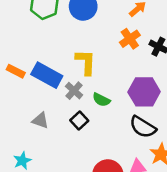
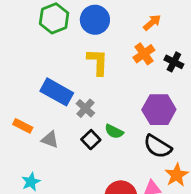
yellow L-shape: (86, 62) -> (98, 62), moved
orange rectangle: (16, 71) -> (23, 126), moved
green semicircle: (101, 100) -> (114, 131), moved

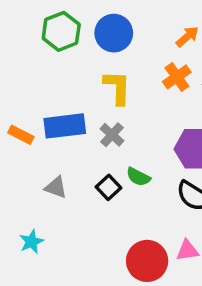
blue rectangle: (57, 92) -> (65, 126), turned -36
gray cross: (85, 108) -> (112, 135), moved
orange rectangle: (23, 126) -> (21, 135), moved

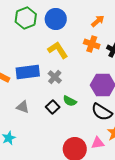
orange cross: (177, 77) -> (92, 44), turned -35
yellow L-shape: (117, 87) -> (58, 50), turned -35

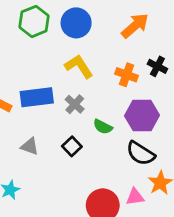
orange arrow: (98, 21) -> (135, 26), size x1.5
orange cross: (92, 44) -> (127, 75), moved
green semicircle: (70, 101) -> (103, 127), moved

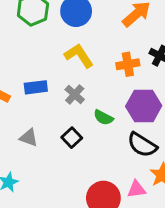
orange cross: (127, 75) -> (128, 64), turned -30
blue rectangle: (37, 97) -> (36, 87), size x0.7

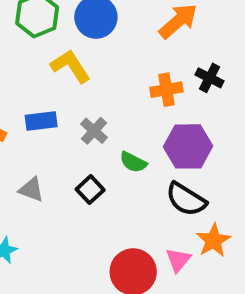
yellow L-shape: (79, 56) -> (70, 66), moved
pink triangle: (136, 189) -> (178, 260), turned -42

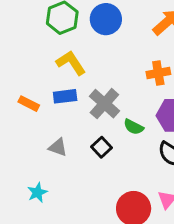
yellow L-shape: (70, 66) -> (71, 63), moved
gray cross: (94, 131) -> (104, 104), size x1.5

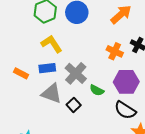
orange cross: (158, 73) -> (115, 51), turned 35
gray triangle: (58, 147) -> (52, 93), moved, size x1.5

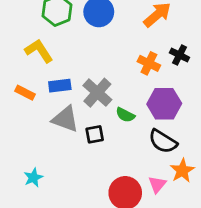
yellow L-shape: (52, 44) -> (39, 51), moved
black square: (74, 105) -> (95, 134), turned 32

